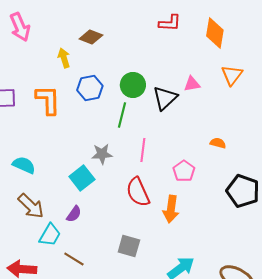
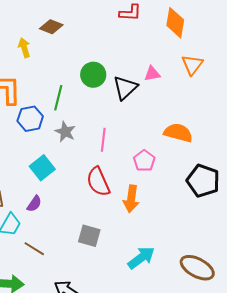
blue hexagon: (90, 88) -> (30, 119), moved
green line: (122, 115) -> (58, 98), moved
orange semicircle: (218, 143) -> (178, 133), size x1.8
gray star: (102, 154) -> (65, 132), moved, turned 30

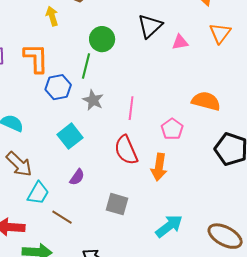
green circle: (93, 75) -> (102, 39), moved
black triangle: (125, 88) -> (150, 26), moved
purple semicircle: (34, 204) -> (77, 177), moved

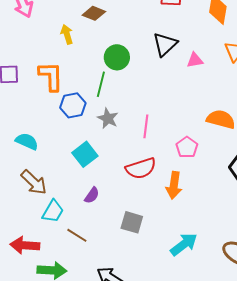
red semicircle: (126, 150) -> (141, 168), turned -84

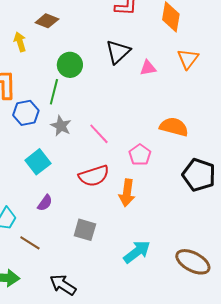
pink line: (146, 126) -> (99, 134), turned -50

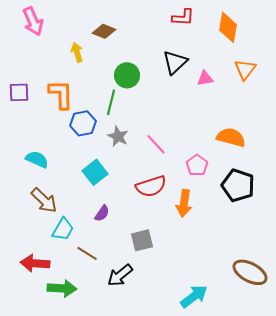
black pentagon: (199, 175) -> (238, 185), moved
gray square: (85, 230) -> (142, 240), turned -30
cyan arrow: (137, 252) -> (194, 296), moved
black arrow: (63, 285) -> (120, 275), moved, turned -72

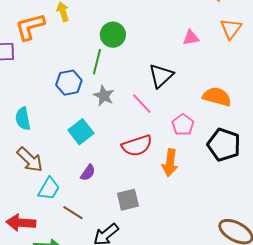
black triangle: (175, 62) -> (161, 76), moved
orange L-shape: (61, 94) -> (30, 27), moved, turned -104
cyan semicircle: (37, 159) -> (23, 119), turned -125

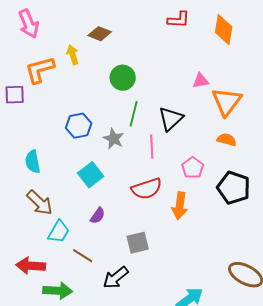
orange triangle: (231, 29) -> (227, 102), moved, size x1.4
green line: (97, 62) -> (134, 114), moved
orange semicircle: (217, 97) -> (227, 140), size x0.7
pink line: (142, 104) -> (152, 147), turned 40

